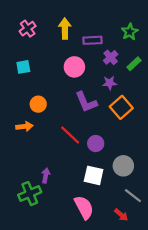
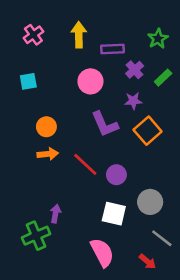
orange arrow: (24, 126) -> (48, 154), moved

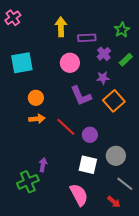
pink cross: (33, 35) -> (13, 18), moved
cyan square: (28, 81) -> (22, 63), size x1.6

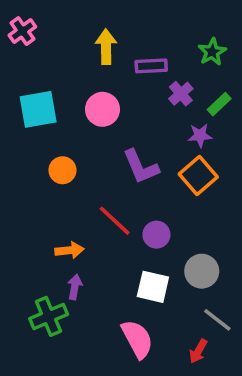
pink circle: (70, 63) -> (102, 109), moved
purple star: (103, 78) -> (200, 135), moved
orange arrow: (37, 119) -> (69, 250), moved
red arrow: (114, 202) -> (198, 351), turned 80

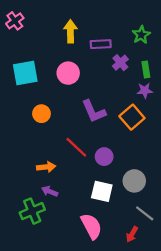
green rectangle: (219, 104) -> (146, 70), turned -56
purple star: (200, 135) -> (145, 90), moved
purple arrow: (75, 287) -> (50, 191), turned -77

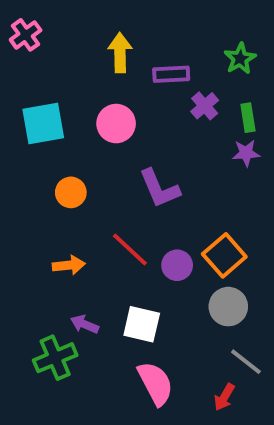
orange square: (132, 117) -> (224, 255), moved
orange arrow: (46, 167) -> (69, 265), moved
white square: (102, 191) -> (142, 324), moved

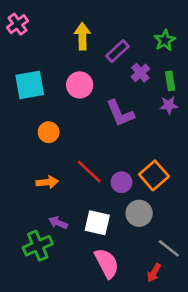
purple rectangle: (171, 74) -> (117, 51), turned -40
purple L-shape: (159, 188) -> (120, 113), moved
gray circle: (228, 307) -> (139, 213), moved

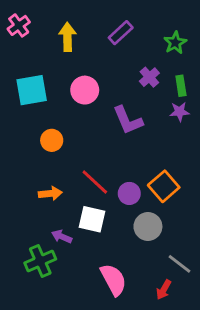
yellow arrow: (82, 36) -> (67, 37), moved
purple rectangle: (117, 51) -> (121, 33), moved
white square: (97, 223) -> (92, 219), moved

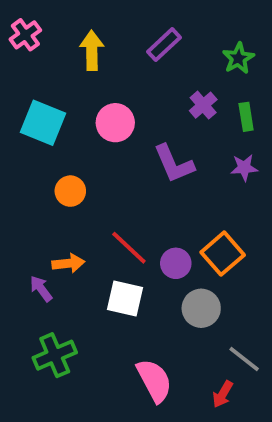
cyan square: (32, 90) -> (43, 123), turned 32
purple star: (180, 112) -> (244, 168), moved
purple arrow: (62, 237) -> (41, 289), moved, turned 30

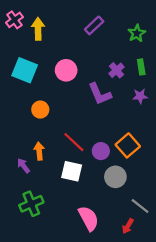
yellow arrow: (92, 50) -> (38, 29), moved
purple cross: (203, 105) -> (117, 70), moved
orange arrow: (68, 263) -> (39, 151), turned -90

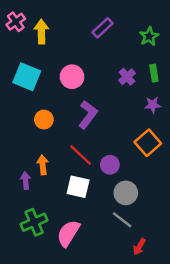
purple L-shape: (100, 94) -> (88, 115), moved, turned -120
orange square: (128, 145) -> (148, 143), moved
purple arrow: (23, 166) -> (26, 181), turned 32
gray line: (140, 206) -> (122, 220), moved
pink semicircle: (89, 218) -> (68, 233), moved, turned -120

